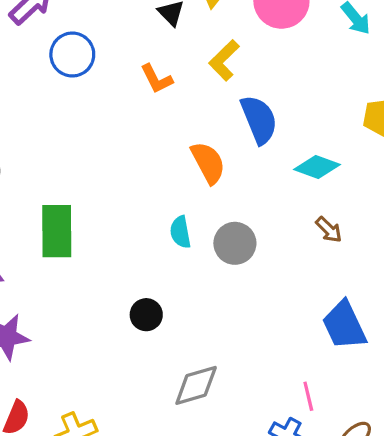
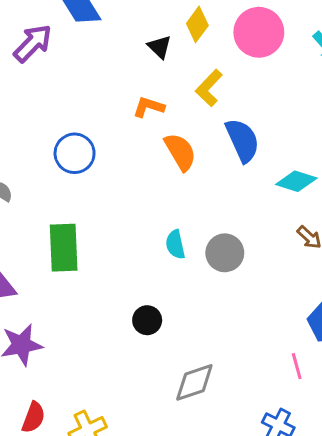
blue circle: (72, 55) -> (75, 153), moved
orange L-shape: (157, 79) -> (149, 107), turned 136
orange semicircle: (208, 163) -> (180, 152), moved
pink line: (308, 396) -> (297, 366), moved

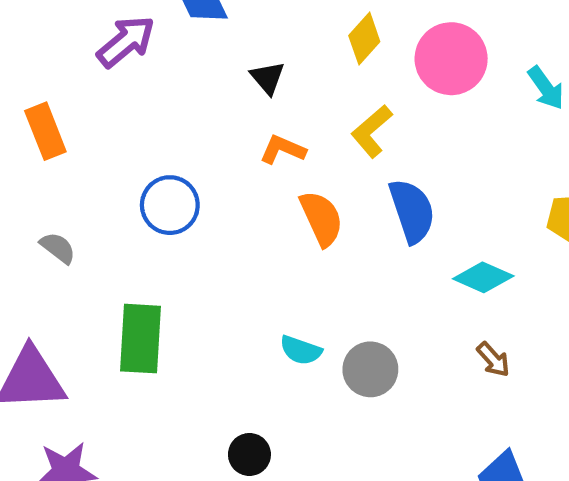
black triangle: (160, 47) -> (268, 78), moved
cyan semicircle: (175, 244) -> (301, 350), turned -64

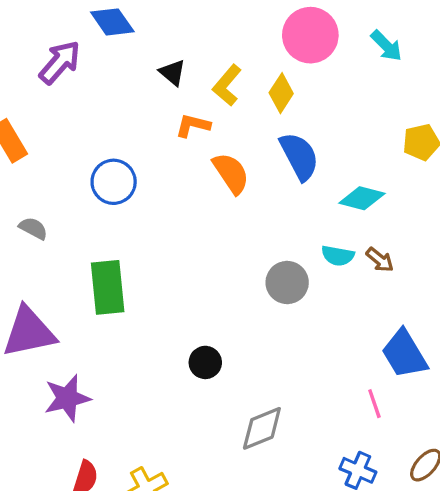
yellow diamond: (364, 39) -> (281, 93), moved
yellow L-shape: (372, 131) -> (227, 85), moved
cyan semicircle: (301, 350) -> (338, 256), moved

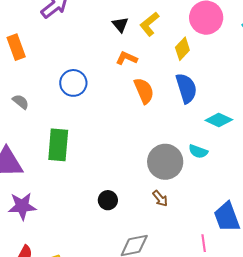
yellow L-shape: (227, 85) -> (149, 24), moved
brown arrow: (380, 260) -> (160, 198), moved
gray circle: (287, 282) -> (165, 162), size x1.4

